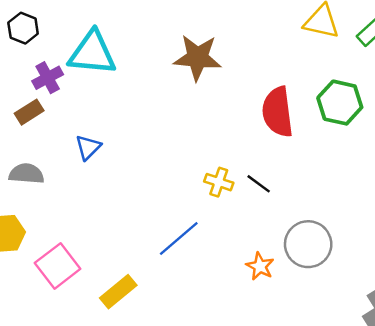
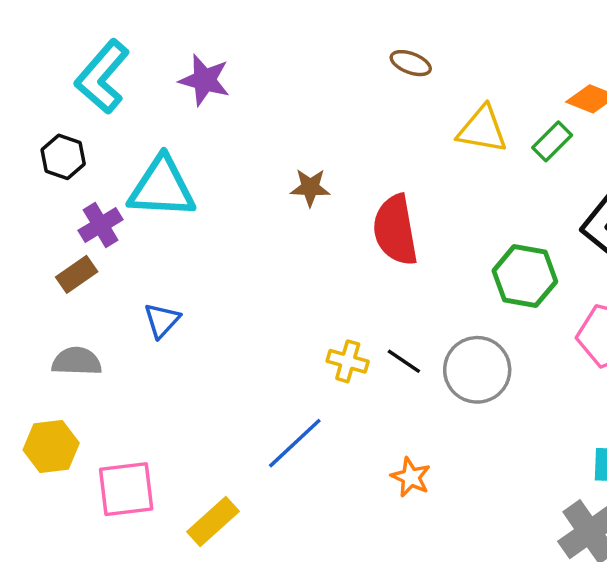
brown star: (198, 58) -> (310, 187), size x0.6
green hexagon: (340, 103) -> (525, 276), moved
red semicircle: (278, 112) -> (395, 230), moved
gray circle: (308, 244) -> (477, 370), moved
pink square: (58, 266) -> (126, 489), turned 33

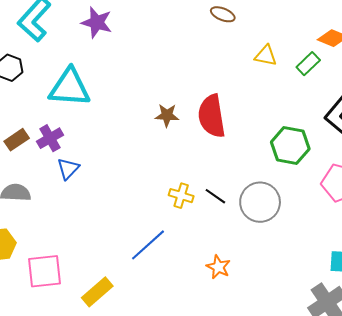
yellow triangle: (482, 130) -> (266, 56), size x0.7
brown star: (310, 187) -> (167, 115), moved
purple cross: (101, 225) -> (50, 138), moved

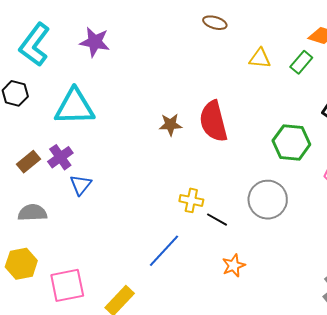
black line: (215, 196) -> (217, 220), moved
orange star: (218, 267) -> (234, 266), turned 30

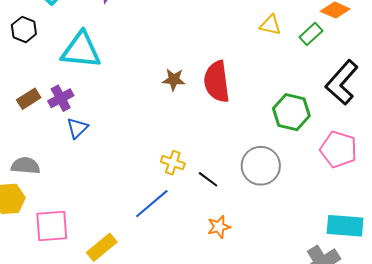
yellow cross: (191, 200) -> (173, 163), moved
gray semicircle: (32, 213) -> (26, 166), moved

